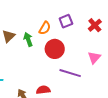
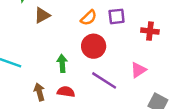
red cross: (95, 25) -> (150, 31), turned 32
green arrow: (28, 40) -> (62, 63), moved

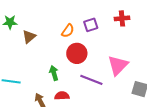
red cross: (150, 31) -> (122, 18), moved
pink triangle: (138, 70) -> (118, 65), size x1.5

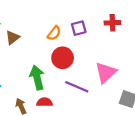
green arrow: (54, 73) -> (37, 78), size x1.5

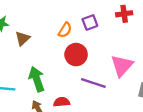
green arrow: (37, 78) -> (37, 79), moved

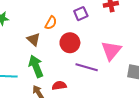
orange semicircle: (65, 30) -> (51, 23), moved
brown triangle: (23, 38) -> (34, 39), moved, turned -32

